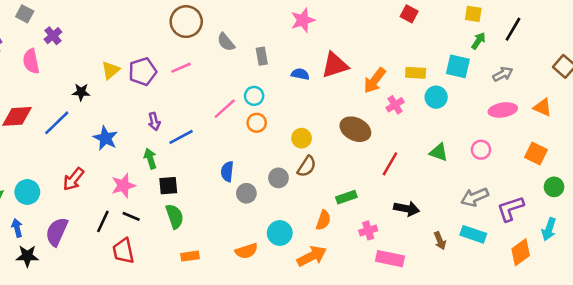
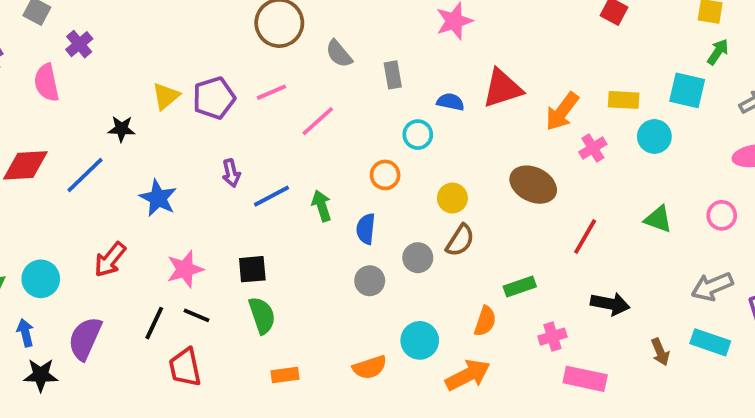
cyan circle: (254, 96) -> (418, 135), moved
pink line: (225, 109) -> (318, 121), moved
green arrow: (150, 159) -> (322, 206), moved
blue semicircle: (227, 171) -> (366, 229), moved

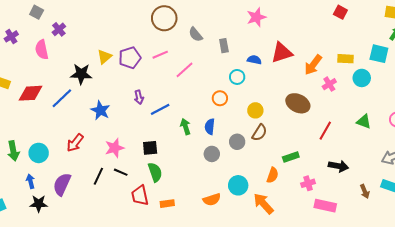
black star: (122, 129) -> (81, 74), size x1.5
green arrow: (322, 206) -> (185, 127), moved
red trapezoid: (185, 367) -> (140, 195), moved
orange arrow: (468, 375) -> (263, 204), turned -105

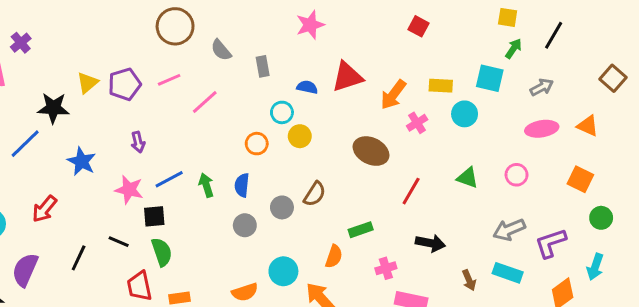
red square: (340, 12) -> (419, 26), moved
blue line: (160, 109) -> (169, 179), moved
yellow circle: (255, 110) -> (300, 136), moved
pink star: (115, 148) -> (129, 190), moved, turned 30
black line: (121, 172) -> (119, 242), moved

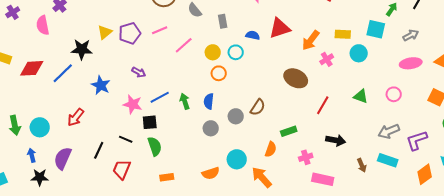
yellow circle: (300, 136) -> (213, 52), moved
purple arrow: (138, 142) -> (139, 72), turned -48
red trapezoid: (139, 286) -> (122, 169), moved, turned 35

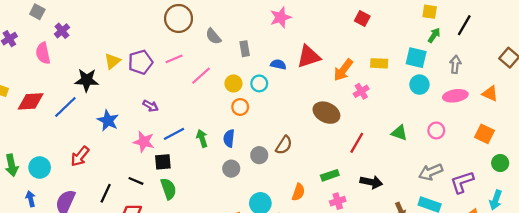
gray arrow: (411, 35) -> (455, 64), turned -56
cyan circle: (359, 53) -> (419, 85), moved
green rectangle: (289, 131) -> (330, 175), moved

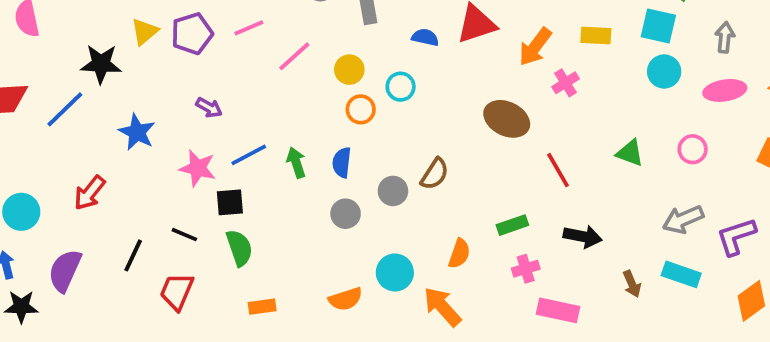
cyan circle: (259, 83) -> (401, 87), moved
red line: (357, 143) -> (558, 170), turned -60

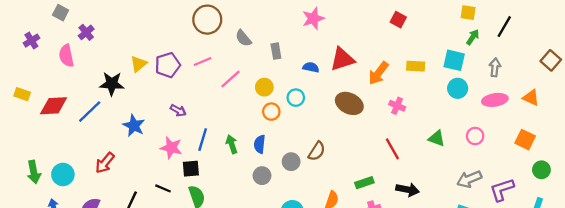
pink cross: (566, 83) -> (397, 106), moved, turned -35
brown ellipse: (507, 119) -> (349, 103), moved
blue line: (249, 155) -> (203, 140), turned -45

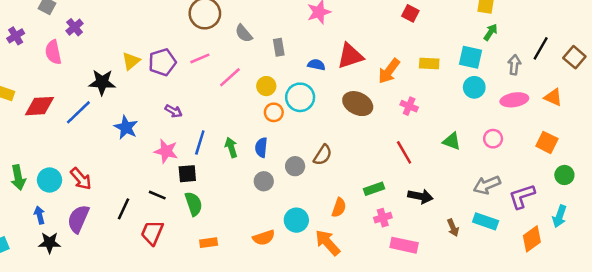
black line: (504, 27) -> (541, 48), moved
cyan circle: (296, 98) -> (300, 97), size x1.5
red arrow: (105, 163) -> (81, 179), moved, turned -80

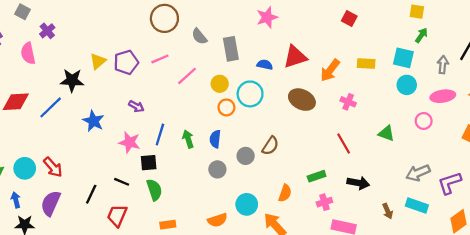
gray rectangle: (279, 47) -> (231, 49), size x1.5
pink circle: (493, 139) -> (424, 121), moved

